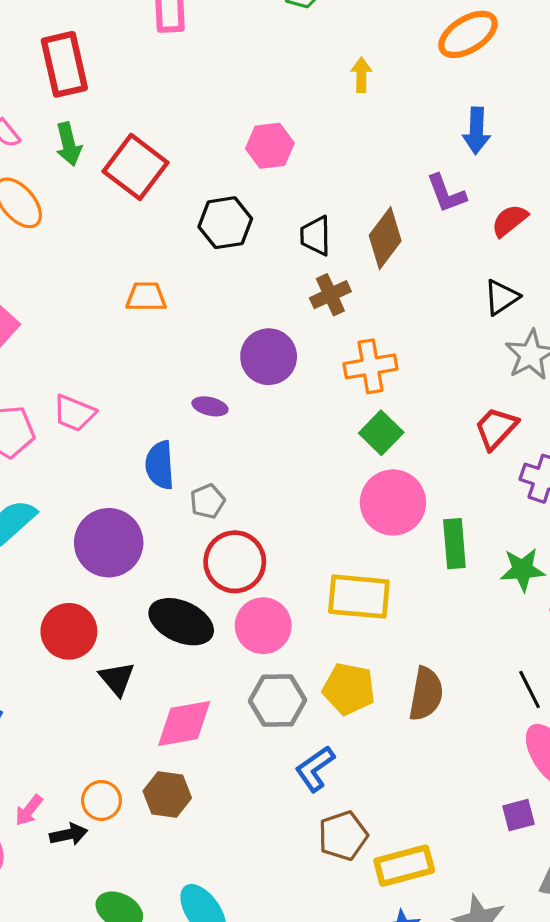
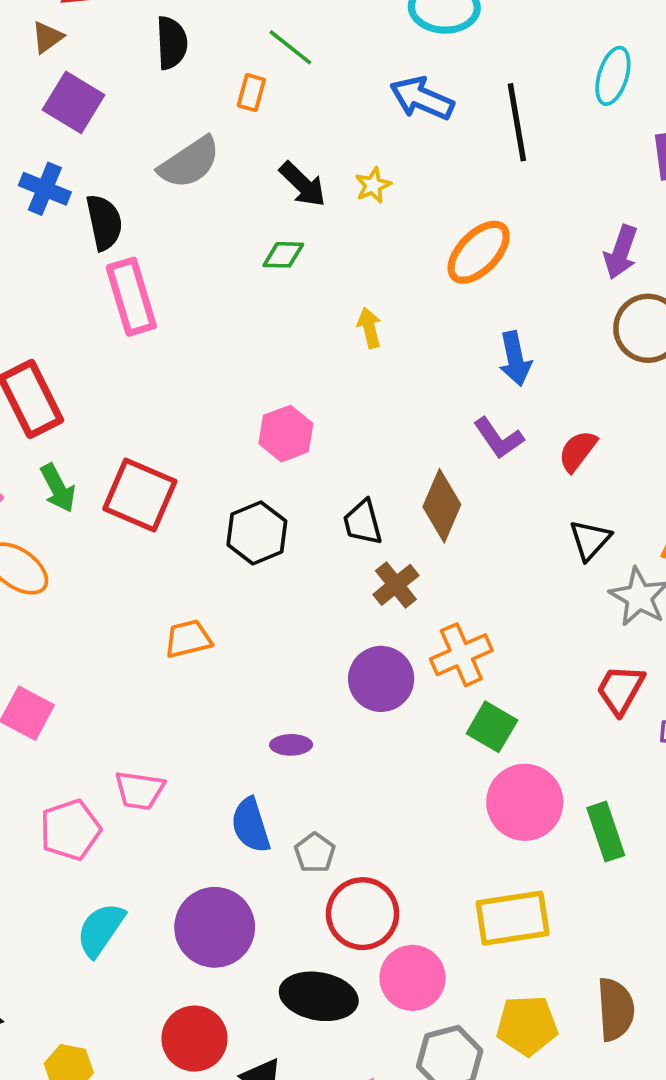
purple circle: (269, 357) -> (381, 679), moved

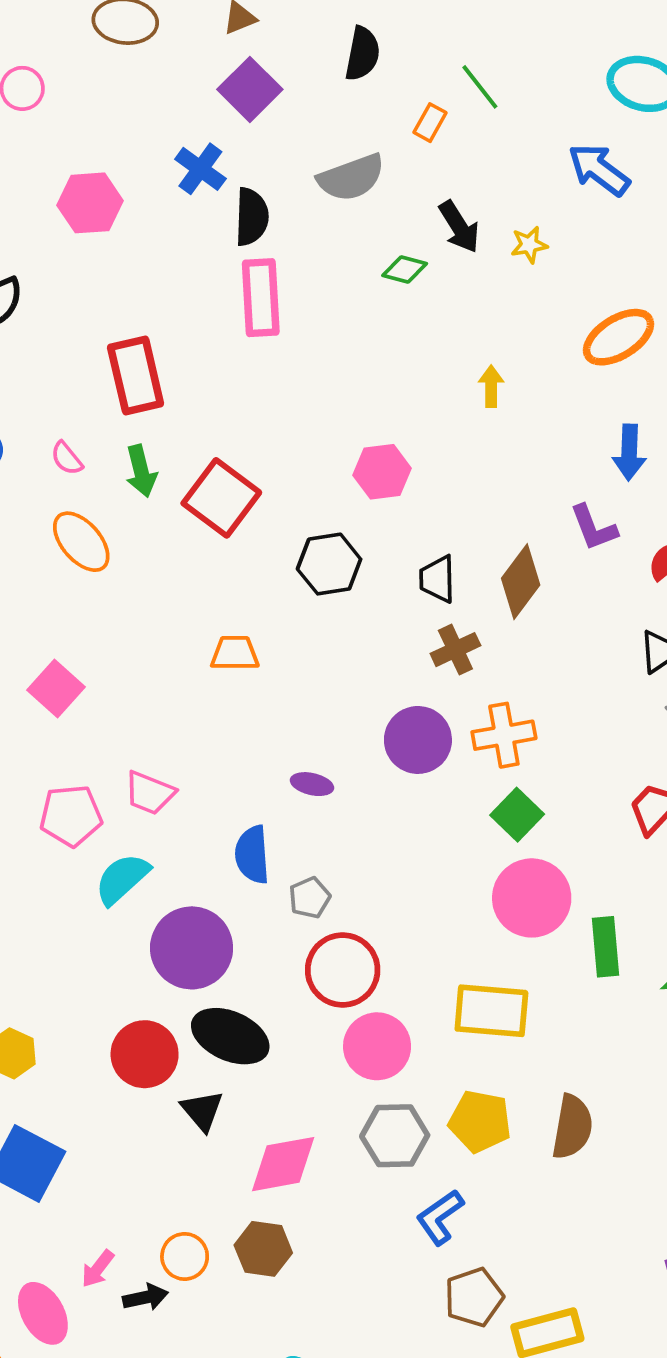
green diamond: (283, 255) -> (405, 270), moved
cyan semicircle: (101, 930) -> (122, 879), moved
black ellipse: (319, 996) -> (230, 1036), moved

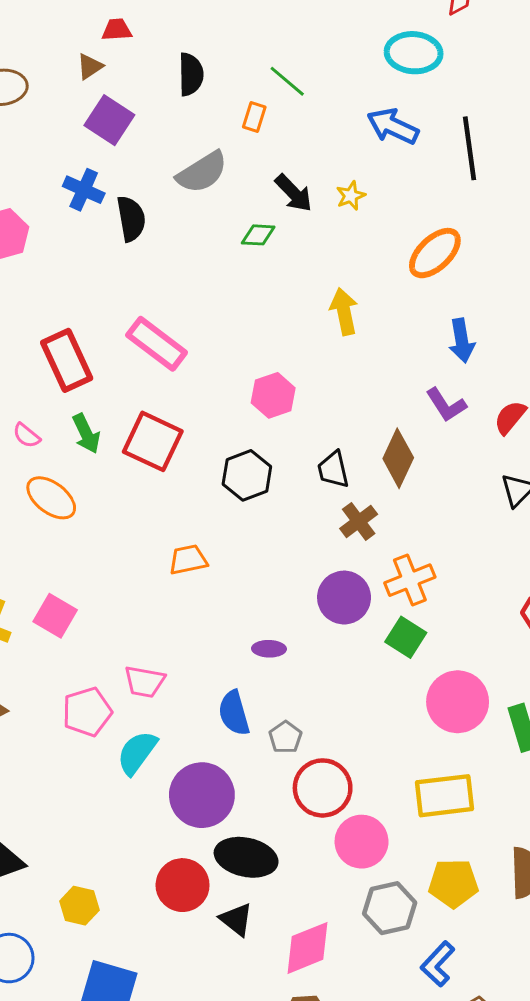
pink rectangle: (261, 298) -> (157, 344), moved, turned -38
yellow arrow: (491, 386) -> (344, 312), size x1.4
green square: (517, 815) -> (406, 637), moved

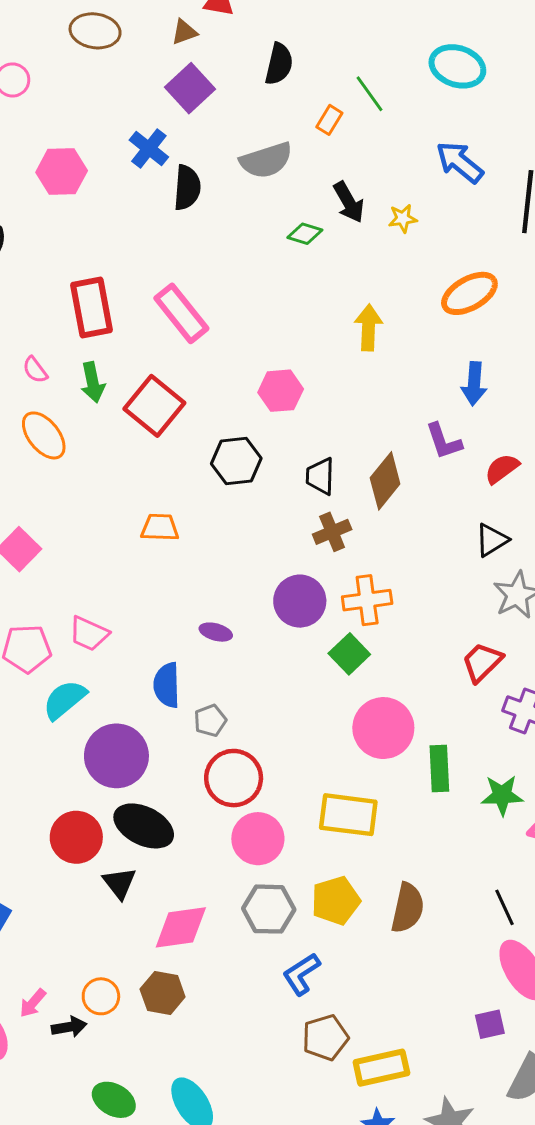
cyan ellipse: (414, 53) -> (457, 66), moved
yellow pentagon: (453, 883) -> (336, 901), turned -30

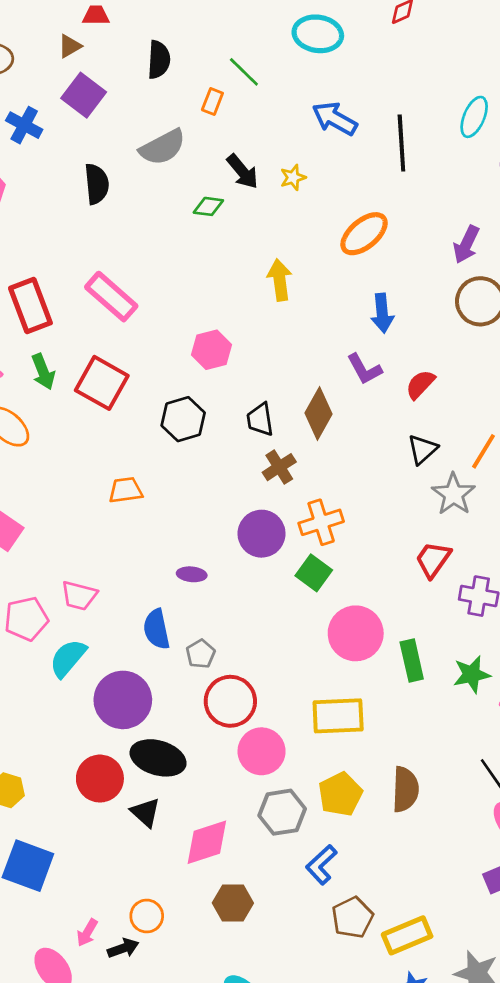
blue cross: (149, 149) -> (24, 125), moved
brown hexagon: (163, 993) -> (233, 903), moved

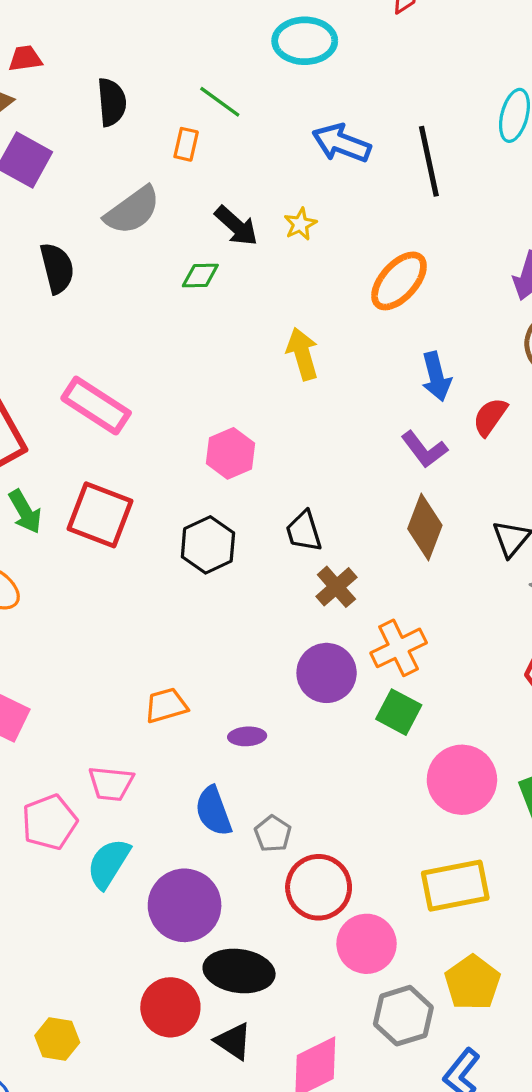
red semicircle: (420, 384) -> (490, 417), moved
brown diamond: (318, 413) -> (425, 527), moved
orange trapezoid: (126, 490) -> (166, 705), moved

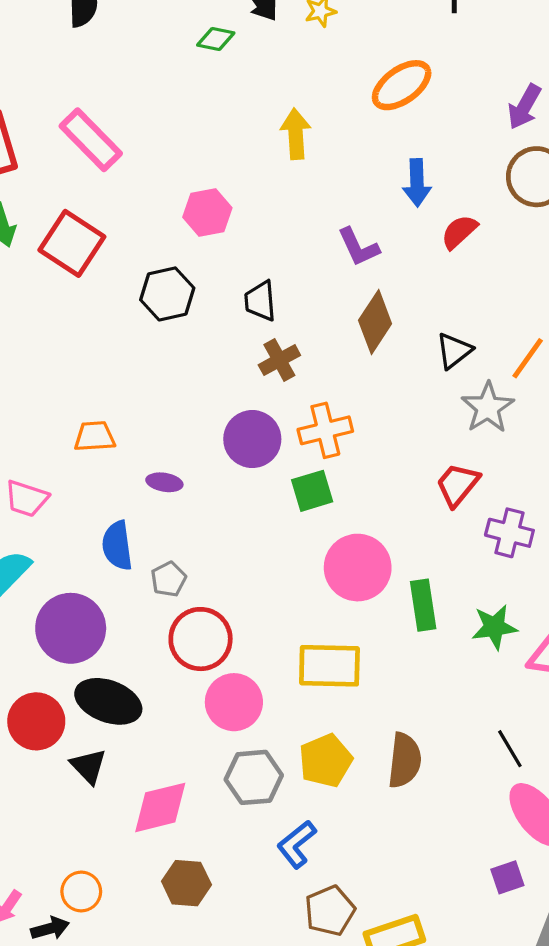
purple L-shape: (424, 449) -> (358, 247), moved
green square: (399, 712) -> (312, 491), turned 33

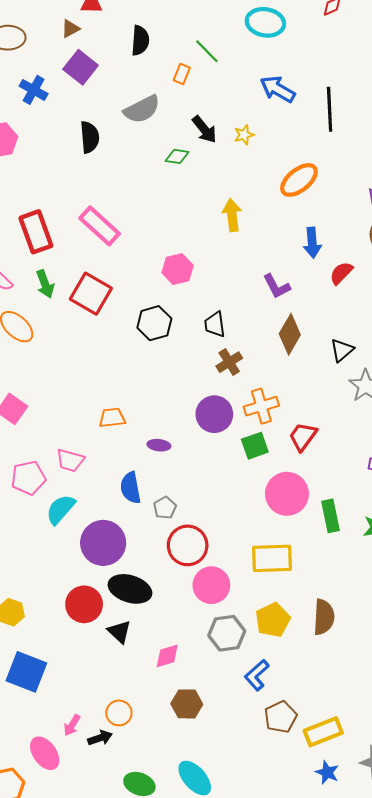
red trapezoid: (457, 485) -> (303, 437), moved
pink diamond: (160, 807) -> (167, 656), size x0.7

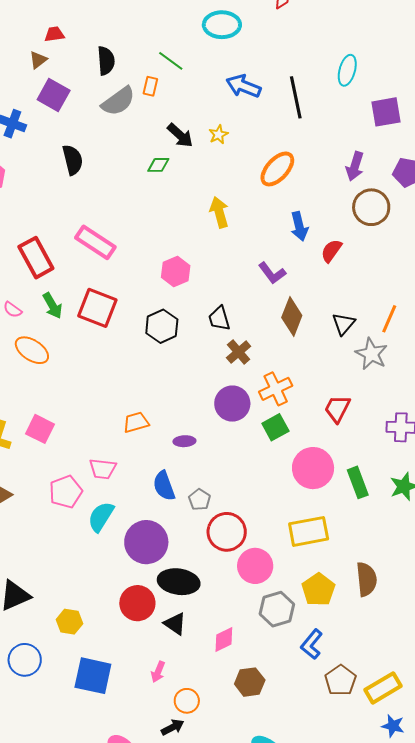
gray semicircle: (142, 109) -> (118, 101), moved
red trapezoid: (303, 437) -> (337, 409), moved
pink arrow: (72, 725) -> (158, 672), moved

